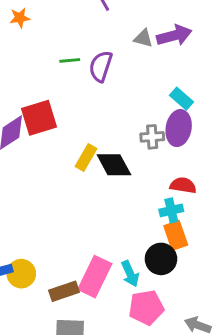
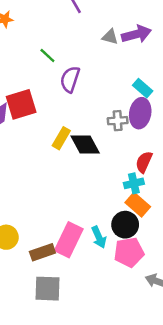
green line: (70, 60) -> (47, 56), turned 48
purple semicircle: (101, 66) -> (70, 79), moved
red semicircle: (183, 185) -> (144, 162), turned -75
orange rectangle: (176, 235) -> (138, 205), turned -30
pink pentagon: (146, 307) -> (129, 252), moved

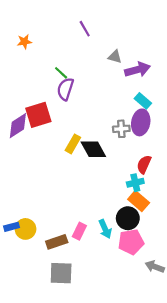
purple arrow: (136, 34) -> (137, 70), moved
purple semicircle: (70, 79) -> (65, 89), moved
pink rectangle: (69, 240) -> (79, 231), size x0.6

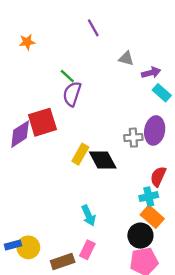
purple arrow: (137, 70) -> (151, 73), size x0.7
cyan rectangle: (143, 101) -> (162, 93), moved
cyan arrow: (105, 229) -> (89, 215), moved

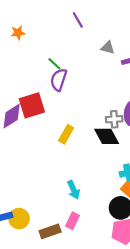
black diamond: (103, 160) -> (107, 136), moved

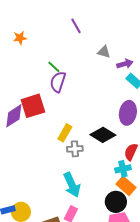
gray cross: (114, 119) -> (75, 149), moved
black diamond: (107, 136) -> (103, 135), turned -30
cyan arrow: (74, 190) -> (72, 185), size x1.4

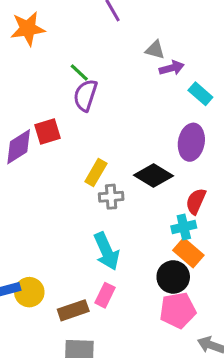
orange star: (20, 38) -> (28, 29), size x1.6
purple arrow: (125, 64) -> (172, 68), moved
red square: (33, 106) -> (47, 132), size x0.7

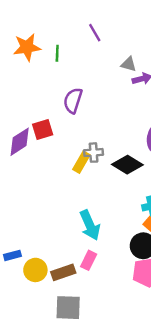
green line: (79, 73) -> (57, 53), moved, turned 49
gray cross: (111, 197) -> (94, 153), moved
yellow circle: (29, 292) -> (35, 270), moved

